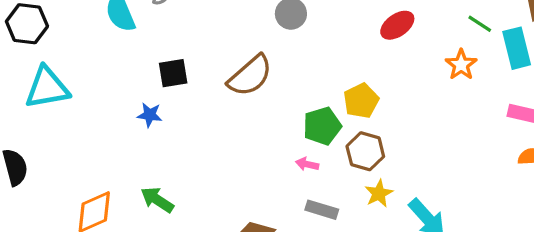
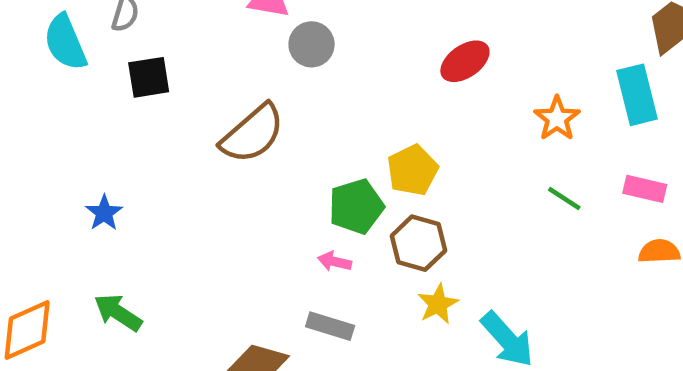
green line: (480, 24) -> (564, 199), moved
black square: (173, 73) -> (149, 77), moved
blue star: (150, 115) -> (104, 213), moved, turned 30
gray rectangle: (322, 210) -> (330, 326), moved

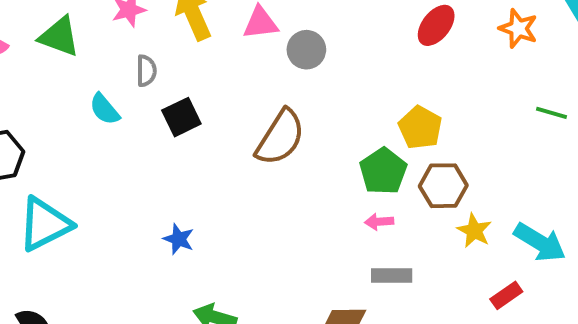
cyan semicircle: (65, 42) -> (104, 109), size x0.7
orange star: (557, 118) -> (518, 28), moved

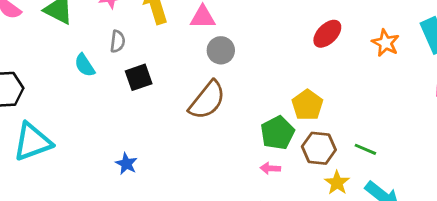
gray circle: (306, 50) -> (221, 50), moved
green line: (551, 113) -> (365, 149), moved

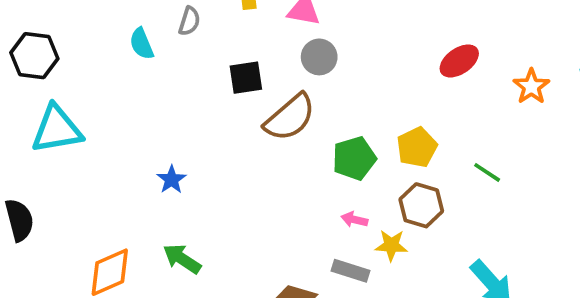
black square: (139, 77) -> (246, 78), moved
green pentagon: (277, 133) -> (354, 158), moved
green line: (365, 149) -> (487, 172), moved
yellow star: (337, 183) -> (391, 245), moved, turned 30

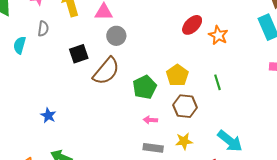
cyan semicircle: (142, 44) -> (20, 45), turned 48
orange star: (531, 86) -> (218, 35), moved
green line: (487, 172) -> (218, 82), turned 49
yellow star: (391, 245) -> (184, 141), moved

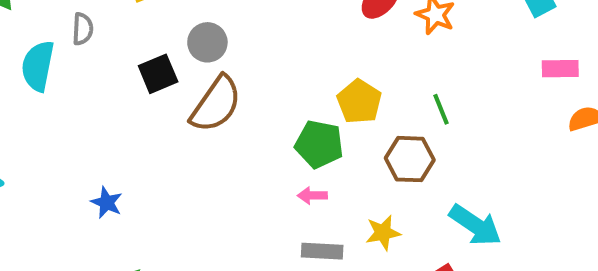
gray circle: (116, 36) -> (207, 42), moved
cyan semicircle: (20, 45) -> (38, 66), size x1.4
green pentagon: (145, 87) -> (319, 144), moved, turned -30
brown hexagon: (185, 106) -> (410, 159), moved

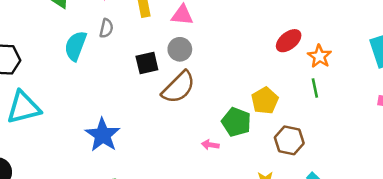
green line: (441, 109) -> (315, 88), moved
pink arrow: (312, 195) -> (210, 145), moved
blue star: (107, 203) -> (103, 135), size x1.8

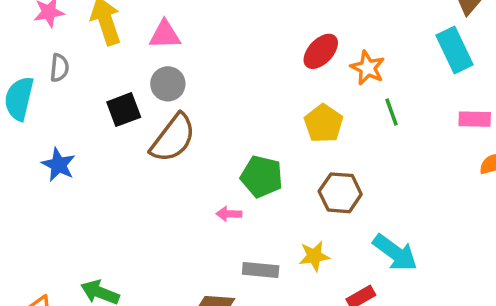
green line: (315, 88) -> (391, 112), moved
yellow pentagon: (265, 101) -> (324, 123), moved
blue star: (103, 135) -> (58, 165), moved, size x0.7

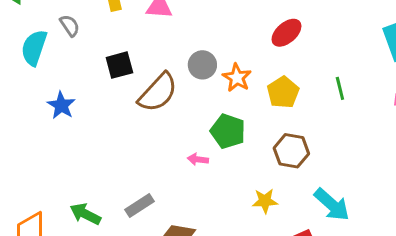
gray semicircle: (59, 68) -> (70, 26), turned -45
orange star: (368, 68) -> (237, 78), moved
gray circle: (168, 84) -> (202, 65), moved
gray rectangle: (261, 270) -> (139, 206), moved, turned -44

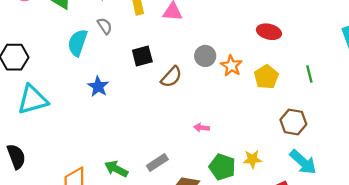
red ellipse: (286, 33) -> (269, 32), turned 55
brown semicircle: (158, 93) -> (171, 77), size x0.7
green pentagon: (228, 131) -> (222, 167), moved
brown hexagon: (291, 151) -> (293, 122), moved

